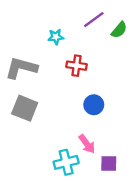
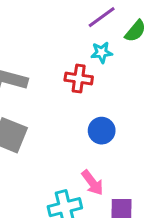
cyan star: (56, 37) -> (102, 52), moved

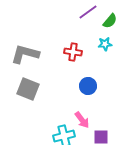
cyan star: (102, 52) -> (105, 44), moved

